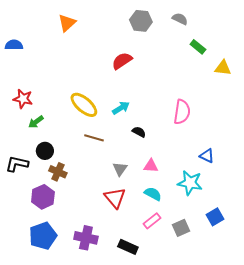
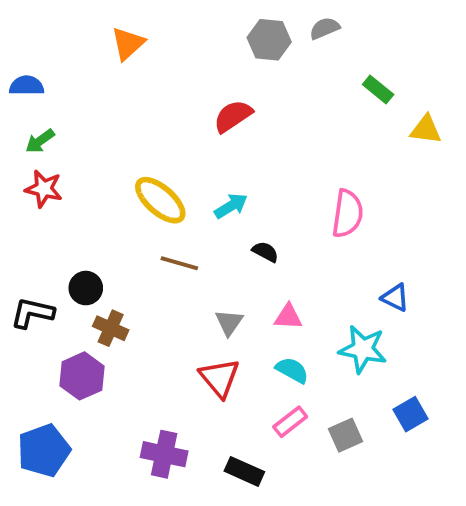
gray semicircle: (180, 19) -> (325, 28), moved, turned -49
green arrow: (36, 122) -> (40, 141), moved
blue pentagon: (43, 236) -> (44, 450), moved

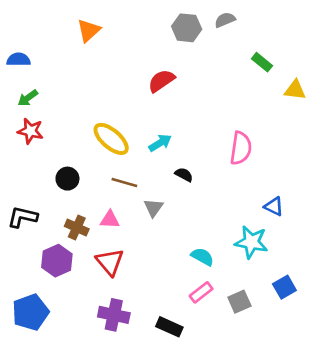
black circle: (86, 288) -> (67, 179), moved
pink triangle: (288, 317) -> (110, 220), moved
gray triangle: (229, 322) -> (153, 208), moved
red triangle: (219, 378) -> (110, 262), moved

